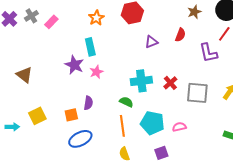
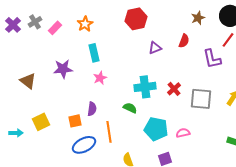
orange star: (96, 18) -> (85, 24), moved
purple star: (74, 65) -> (63, 69), moved, turned -30
orange line: (122, 126) -> (109, 132), moved

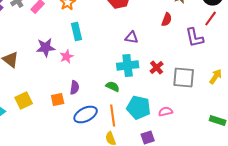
purple triangle: (155, 48) -> (132, 38), moved, turned 32
pink star: (100, 78) -> (67, 56), moved
orange line: (109, 132) -> (113, 116), moved
blue ellipse: (84, 145) -> (86, 114), moved

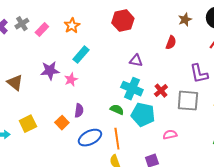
cyan rectangle: (77, 32) -> (81, 55), turned 54
purple L-shape: (195, 38) -> (199, 74), moved
cyan cross: (128, 66) -> (132, 89), turned 30
orange square: (58, 100) -> (62, 123), turned -32
cyan pentagon: (139, 108) -> (143, 115), moved

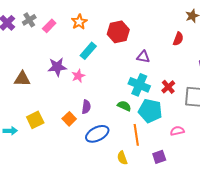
red hexagon: (123, 21) -> (118, 32), moved
brown triangle: (15, 83) -> (22, 79), turned -36
orange line: (117, 139) -> (136, 135), moved

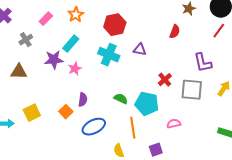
gray cross: (29, 20) -> (26, 40), moved
cyan rectangle: (88, 51) -> (71, 44), moved
cyan cross: (139, 85) -> (109, 55), moved

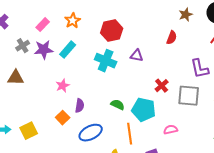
purple star: (54, 60) -> (44, 50), moved
pink star: (75, 69) -> (63, 86), moved
yellow square: (32, 113) -> (29, 131), moved

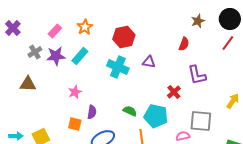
purple L-shape: (200, 69) -> (197, 75), moved
gray square: (189, 96) -> (201, 121), moved
orange square: (63, 118) -> (75, 124), turned -32

